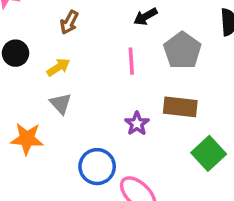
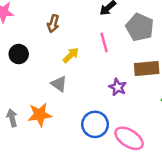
yellow arrow: (58, 67) -> (71, 55), moved

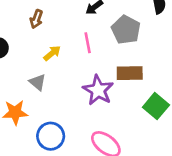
purple star: (118, 87) -> (98, 90), size x1.6
blue circle: (95, 124) -> (51, 136), moved

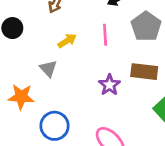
purple star: (98, 90) -> (109, 85), size x0.7

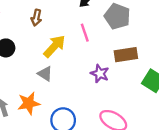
yellow arrow: (67, 41) -> (54, 46), size x1.5

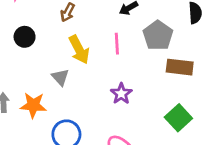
yellow arrow: (54, 46) -> (79, 50), turned 95
brown rectangle: (126, 55) -> (180, 67), moved

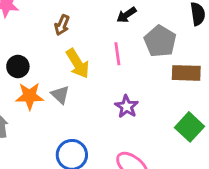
black circle: (25, 37) -> (18, 67), moved
orange star: (33, 105) -> (30, 96), moved

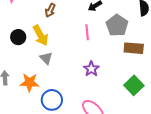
yellow arrow: (78, 64) -> (41, 35), moved
orange star: (30, 96) -> (30, 83), moved

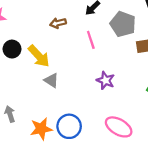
brown arrow: (50, 10) -> (58, 23), moved, turned 64
black circle: (18, 37) -> (12, 49), moved
orange star: (30, 83) -> (41, 129), moved

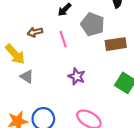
brown arrow: (58, 23) -> (35, 32), moved

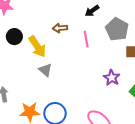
purple star: (77, 76) -> (112, 78), moved

